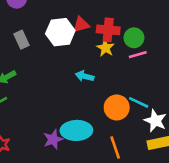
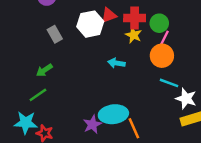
pink line: (138, 55) -> (164, 39), turned -42
orange circle: (117, 107) -> (162, 56), moved
orange line: (115, 148) -> (134, 128), moved

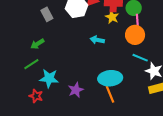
pink line: (164, 39) -> (137, 21), turned -32
cyan ellipse: (113, 114) -> (110, 78), moved
cyan star: (26, 123) -> (49, 78), moved

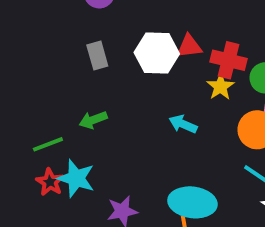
green arrow: (37, 44) -> (93, 120), moved
red star: (36, 96) -> (50, 182), moved

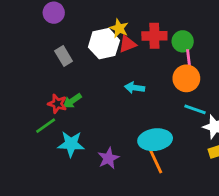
red triangle: (189, 46) -> (128, 44), moved
yellow star: (220, 87) -> (119, 28), moved
red star: (50, 182) -> (57, 104), moved

